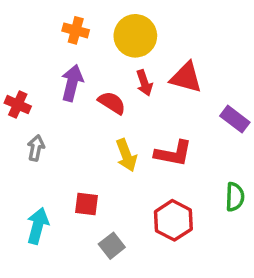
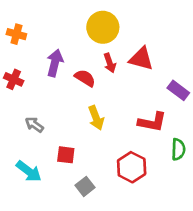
orange cross: (76, 30) -> (16, 34), moved
gray arrow: (36, 148) -> (34, 125), moved, turned -66
red L-shape: (173, 153) -> (152, 122), moved
cyan arrow: (38, 226) -> (29, 171), turned 112

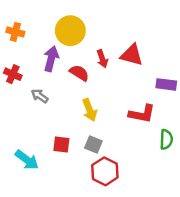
yellow circle: (103, 27) -> (70, 31), moved
purple rectangle: (178, 90) -> (166, 84), turned -30
gray arrow: (34, 125) -> (40, 96), moved
red hexagon: (132, 167) -> (105, 171), moved
gray square: (85, 186) -> (93, 144), moved, turned -30

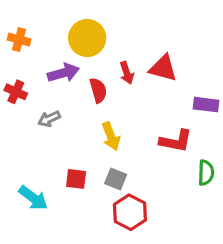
purple arrow: (51, 59) -> (63, 73), turned 60
red semicircle: (79, 73) -> (98, 90), turned 42
gray arrow: (40, 96) -> (49, 119), turned -60

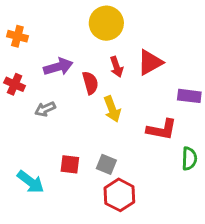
yellow circle: (87, 38) -> (106, 23), moved
red triangle: (163, 68) -> (150, 62), turned -44
yellow arrow: (111, 136) -> (112, 109), moved

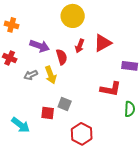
purple arrow: (58, 67) -> (40, 46), turned 36
red arrow: (117, 67) -> (80, 46), turned 40
yellow arrow: (112, 109) -> (51, 75), moved
gray square: (106, 164) -> (65, 104), moved

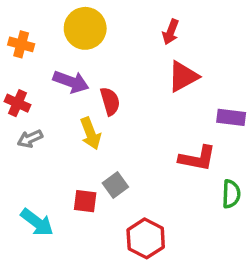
yellow circle: (73, 16) -> (85, 28), moved
red arrow: (80, 46) -> (171, 32), moved
gray arrow: (31, 75) -> (30, 139), moved
gray square: (65, 104) -> (115, 185), turned 32

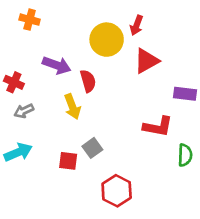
yellow circle: (85, 28) -> (107, 40), moved
orange cross: (21, 44) -> (30, 20), moved
cyan arrow: (37, 222) -> (18, 152), moved, turned -60

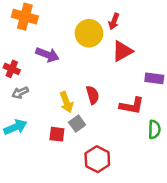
orange cross: (30, 20) -> (25, 17), size x1.5
red semicircle: (88, 81) -> (93, 95), moved
yellow arrow: (72, 107) -> (66, 102), moved

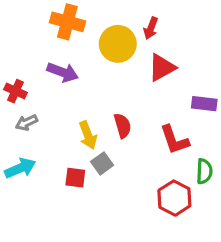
orange cross: (25, 17) -> (67, 22), moved
red L-shape: (132, 106) -> (174, 140), turned 60
red hexagon: (97, 159) -> (174, 198), moved

